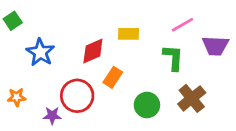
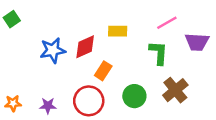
blue star: (40, 52) -> (53, 50), moved, turned 30
red circle: (77, 96) -> (89, 101), moved
orange star: (17, 97) -> (13, 103), moved

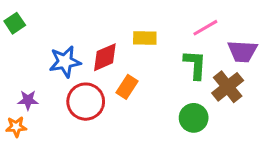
brown cross: (175, 90) -> (228, 87), moved
green circle: (134, 96) -> (194, 118), moved
red circle: (89, 101) -> (86, 102), moved
purple star: (48, 106) -> (28, 100), moved

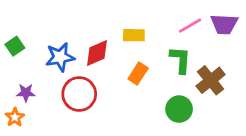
green square: (15, 23) -> (15, 46), moved
purple trapezoid: (242, 51) -> (224, 24), moved
orange rectangle: (127, 87) -> (138, 73), moved
orange star: (16, 127) -> (15, 117), turned -30

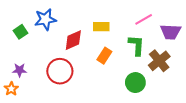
purple trapezoid: (224, 24) -> (171, 32), moved
green square: (15, 46) -> (21, 32), moved
blue star: (60, 57) -> (45, 19), moved

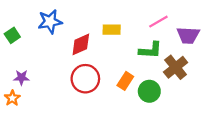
green square: (21, 32) -> (12, 35), moved
green L-shape: (136, 45) -> (150, 50), turned 90
orange rectangle: (104, 56) -> (125, 81), moved
red circle: (60, 71) -> (85, 79), moved

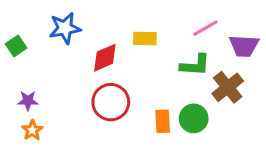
orange rectangle: (125, 81) -> (163, 121), moved, turned -36
orange star: (12, 98) -> (32, 130), moved

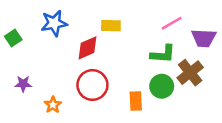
yellow rectangle: (145, 38) -> (111, 26), moved
green circle: (194, 118) -> (162, 86), moved
orange star: (32, 130) -> (53, 105), moved

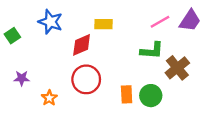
blue star: (54, 23) -> (50, 22), turned 30
purple trapezoid: (204, 38) -> (190, 21), moved, turned -60
green circle: (162, 86) -> (151, 96), moved

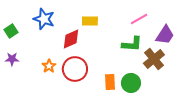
purple trapezoid: (190, 21) -> (165, 35), moved
purple star: (22, 78) -> (12, 59), moved
orange star: (49, 98) -> (49, 66), moved

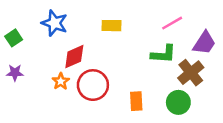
red diamond: (71, 39) -> (74, 57), moved
green circle: (131, 83) -> (178, 102), moved

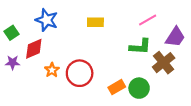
red diamond: (74, 57) -> (34, 49), moved
orange rectangle: (136, 101) -> (117, 87), turned 63
green circle: (178, 102) -> (139, 88), moved

